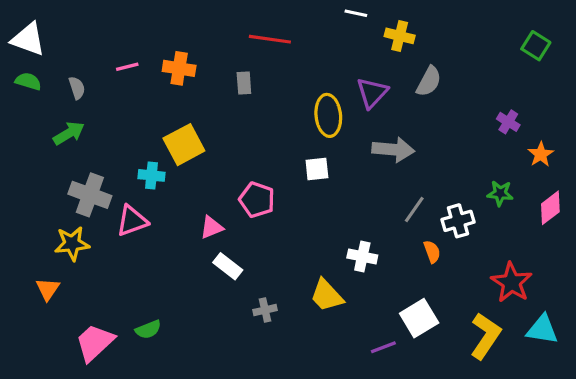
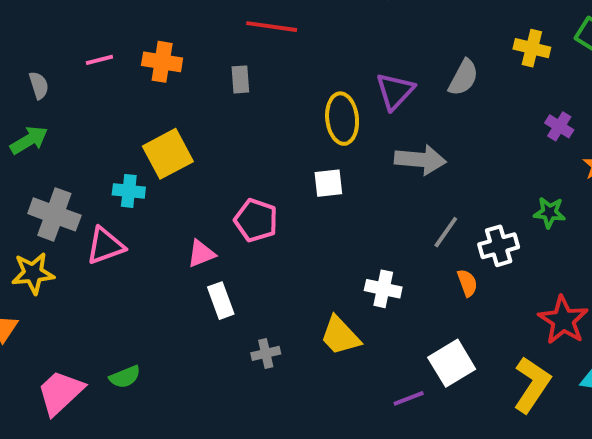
yellow cross: (400, 36) -> (532, 48), moved
white rectangle: (228, 266) -> (221, 301), turned 32

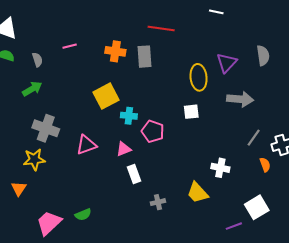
orange cross: (162, 62) -> (115, 51), moved
gray semicircle: (463, 77) -> (263, 55), turned -36
gray rectangle: (240, 79) -> (144, 57), size x1.5
cyan cross: (129, 191) -> (129, 116), moved
pink triangle: (105, 246) -> (86, 145), moved

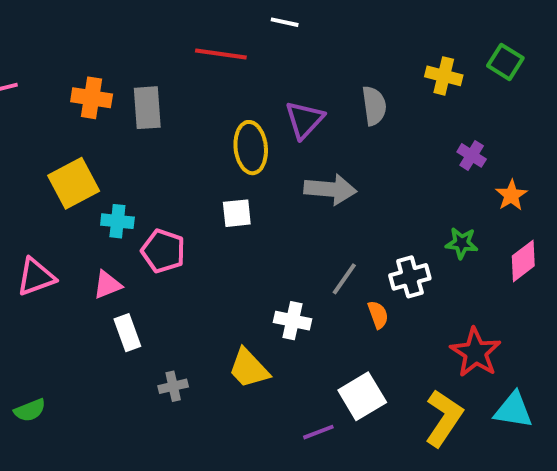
red line: (161, 28) -> (221, 54), moved
gray line: (254, 138) -> (344, 279), moved

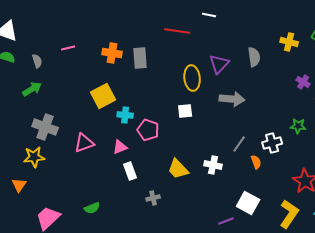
yellow trapezoid: (249, 368) -> (178, 169), moved
white square: (362, 396) -> (248, 203), turned -30
green semicircle: (30, 410) -> (92, 208), moved

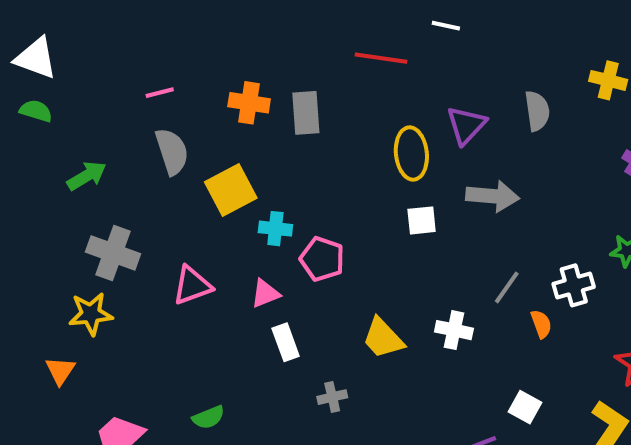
gray semicircle: (37, 61) -> (172, 151), moved, size x1.6
white square: (185, 111) -> (422, 220), moved
white square: (248, 203) -> (525, 407), size x0.7

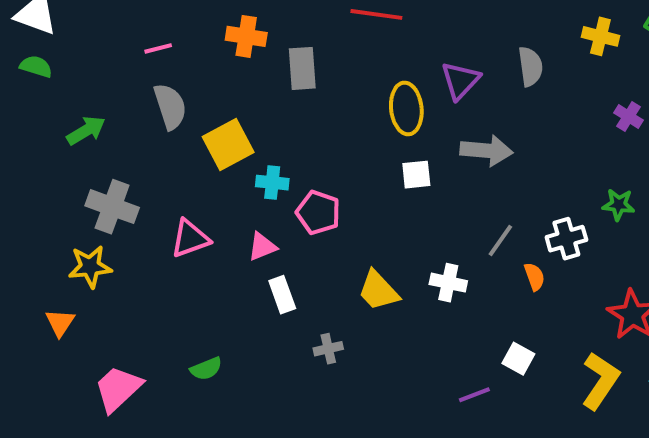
orange cross: (249, 103) -> (246, 36), moved

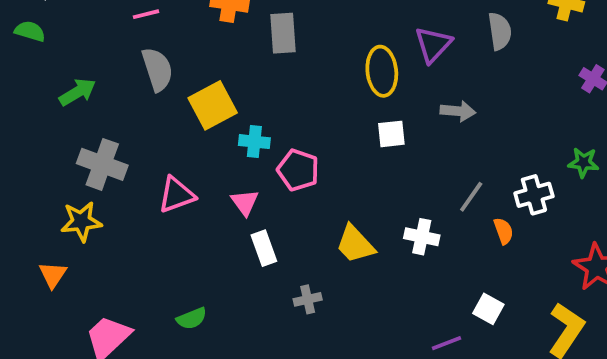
gray arrow: (486, 151) -> (458, 111), size x0.7
pink triangle: (262, 247) -> (245, 202), turned -44

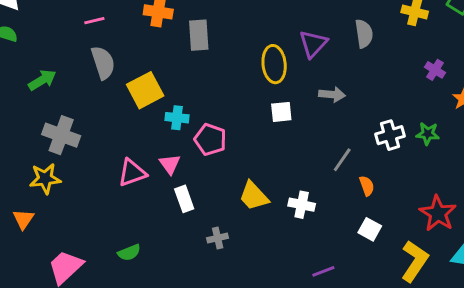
pink triangle: (176, 195) -> (132, 173), moved
white cross: (534, 195) -> (390, 135), moved
white cross: (422, 237) -> (302, 205), moved
white square: (488, 309) -> (370, 229), moved

